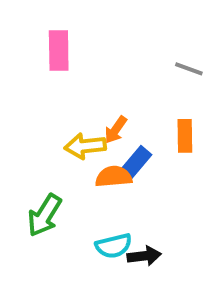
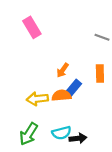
pink rectangle: (59, 50) -> (32, 27), turned -30
yellow arrow: (85, 146) -> (37, 99), moved
green arrow: (44, 215) -> (29, 134), moved

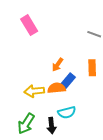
cyan semicircle: (61, 133) -> (67, 112), moved
black arrow: (78, 138) -> (51, 126), moved, turned 91

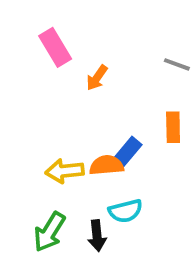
orange arrow: (58, 65) -> (97, 78), moved

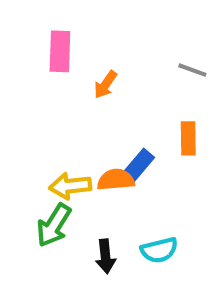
pink rectangle: (55, 47) -> (60, 51), turned 33
cyan semicircle: (126, 211) -> (159, 250), moved
green arrow: (49, 232) -> (54, 225), moved

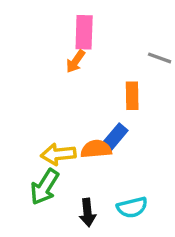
pink rectangle: (60, 51) -> (84, 32), moved
orange arrow: (105, 85) -> (75, 61), moved
orange rectangle: (188, 138) -> (132, 96), moved

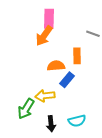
orange arrow: (75, 61) -> (44, 36), size x1.5
orange semicircle: (96, 149) -> (56, 66), moved
yellow arrow: (58, 154) -> (45, 96), moved

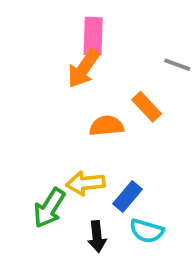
orange rectangle: (77, 56) -> (147, 107), turned -42
blue rectangle: (67, 80) -> (128, 197), moved
cyan semicircle: (77, 121) -> (147, 231), turned 30

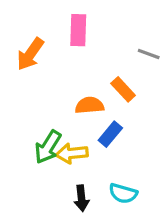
orange arrow: (84, 68) -> (30, 54), moved
blue rectangle: (128, 197) -> (110, 134), moved
green arrow: (49, 208) -> (48, 147), moved

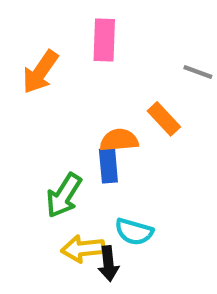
blue rectangle: (110, 134) -> (108, 166), moved, turned -45
yellow arrow: (72, 153) -> (83, 249), moved
cyan semicircle: (123, 193) -> (134, 232), moved

